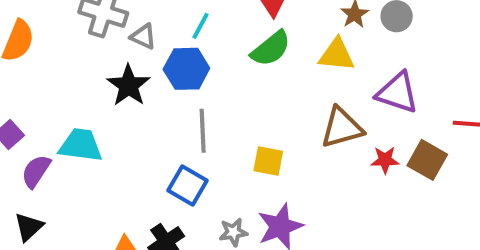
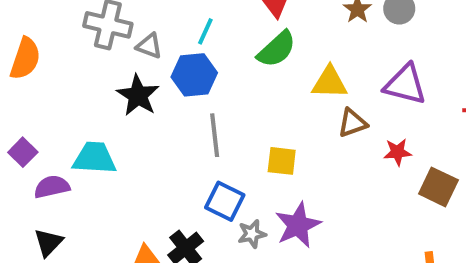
yellow triangle: (337, 55) -> (330, 82), moved
brown triangle: (342, 128) -> (352, 123), size x0.7
brown square: (427, 160) -> (438, 187), moved
purple semicircle: (36, 171) -> (52, 187), turned 48
blue square: (187, 186) -> (225, 201), moved

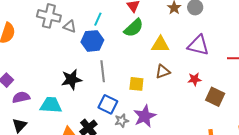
black star: (138, 95) -> (71, 79), moved, turned 30
brown triangle: (352, 123) -> (163, 72), moved
cyan trapezoid: (94, 158) -> (51, 105), moved

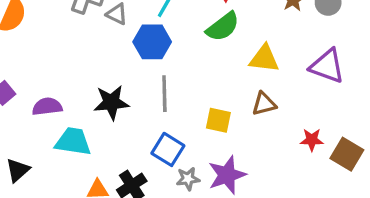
red star: (195, 79) -> (312, 140), moved
purple semicircle: (21, 97) -> (47, 107), moved

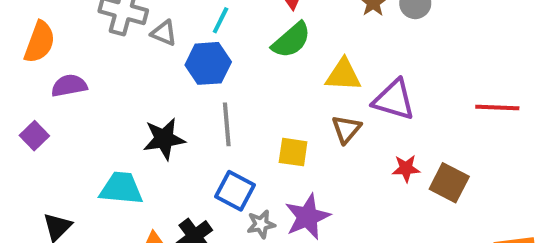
purple triangle: (327, 66) -> (394, 100), moved
brown triangle: (264, 104) -> (346, 129), turned -32
purple semicircle: (47, 107) -> (69, 86), moved

